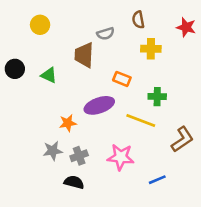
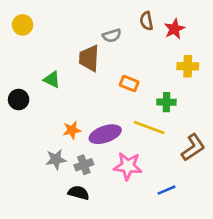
yellow circle: (40, 25) -> (23, 25), moved
red star: (186, 27) -> (174, 29), moved, turned 30
yellow cross: (151, 49) -> (188, 66), moved
black circle: (15, 69) -> (19, 100), moved
purple ellipse: (99, 105) -> (105, 134), moved

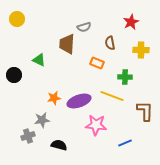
brown semicircle: (146, 21) -> (110, 43), moved
brown L-shape: (193, 147) -> (145, 111), turned -55
gray cross: (84, 165) -> (28, 136), moved

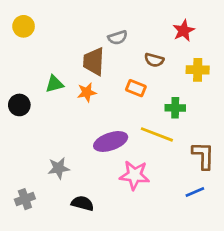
brown semicircle: (110, 43) -> (154, 60), turned -64
green triangle: (39, 60) -> (54, 84), turned -40
orange star: (54, 98) -> (87, 92), moved
gray cross: (28, 136) -> (25, 199), moved
blue line: (125, 143) -> (195, 192), moved

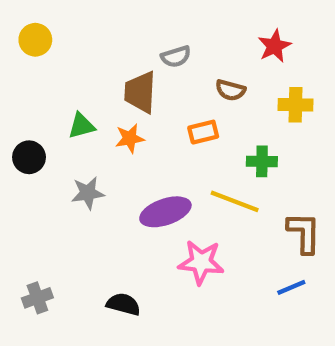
orange rectangle: (136, 88) -> (203, 132), turned -36
gray star: (59, 168) -> (88, 193), moved

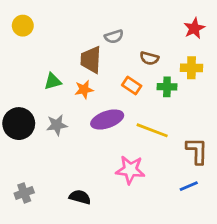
red star: (275, 46) -> (194, 28), moved
orange rectangle: (203, 132) -> (132, 85), turned 48
black circle: (29, 157) -> (19, 124), moved, size x1.5
green cross: (262, 161) -> (167, 87), moved
purple ellipse: (165, 212) -> (107, 119), moved

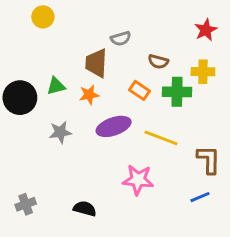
yellow circle: (23, 26) -> (43, 17), moved
green cross: (167, 87) -> (177, 92), size x1.4
black circle: (19, 124) -> (20, 98), moved

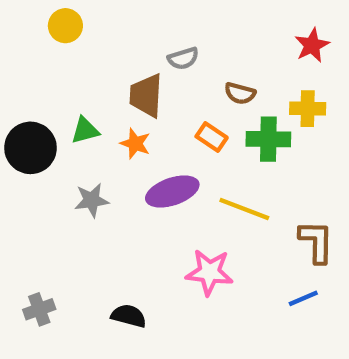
orange star: (89, 95) -> (135, 143), turned 30

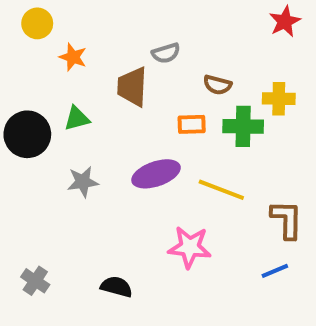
yellow circle: (65, 26) -> (37, 23), moved
red star: (312, 45) -> (285, 21), moved
orange rectangle: (212, 137) -> (192, 124), turned -36
orange star: (135, 143) -> (73, 57), moved
gray cross: (39, 309) -> (35, 281), turned -36

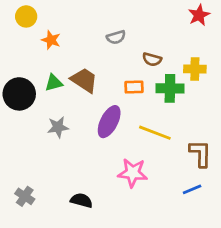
brown trapezoid: (132, 87) -> (84, 80), moved, turned 120
purple ellipse: (156, 174) -> (109, 122), turned -44

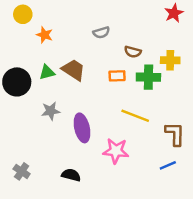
purple ellipse: (109, 122) -> (82, 128), moved, turned -40

